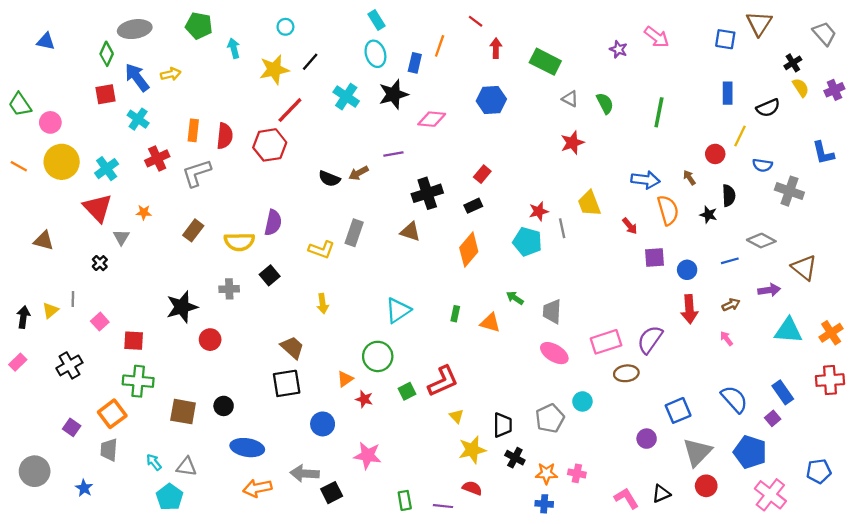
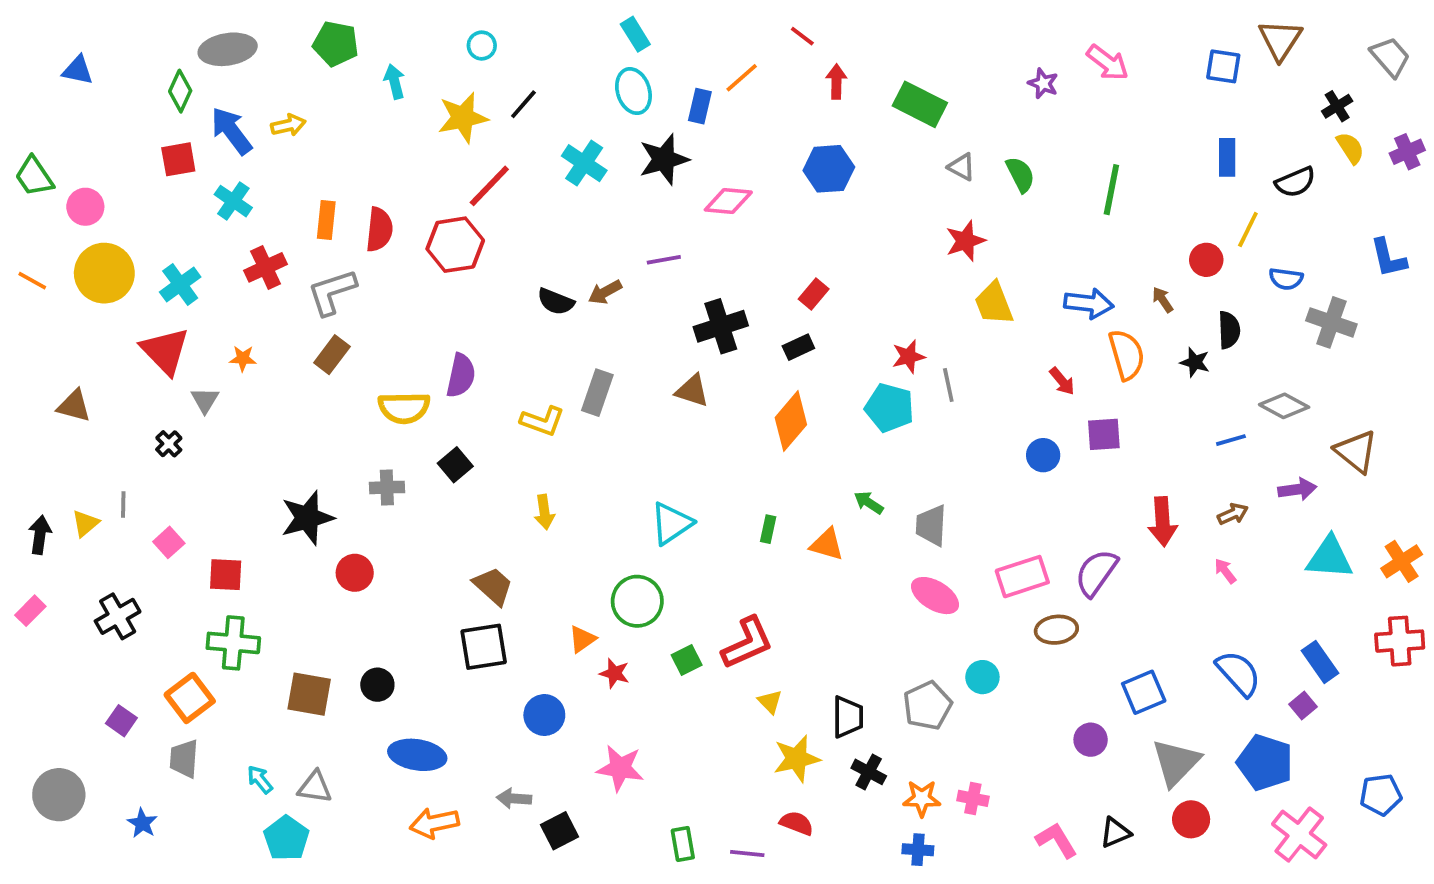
orange line: (440, 46) -> (742, 78), turned 30
yellow trapezoid: (589, 203) -> (994, 303), moved
brown rectangle: (193, 230) -> (332, 355), moved
blue circle: (687, 270) -> (1043, 455), moved
gray arrow: (305, 473) -> (514, 798), size x0.7

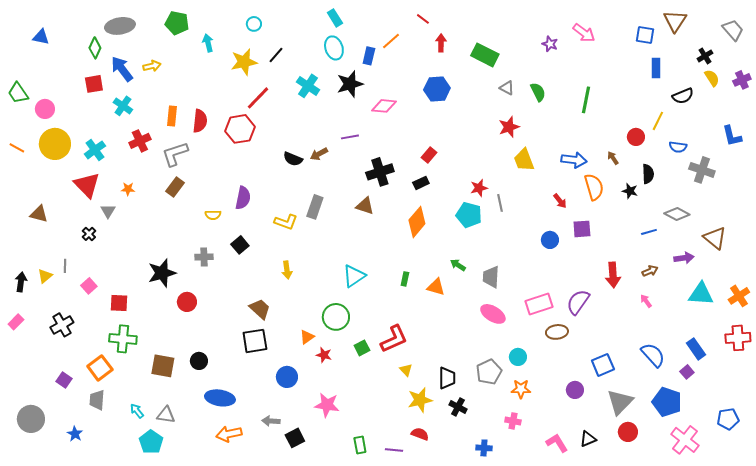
blue rectangle: (1227, 157) -> (656, 68), moved
yellow semicircle: (404, 408) -> (213, 215), size x0.6
orange star: (922, 798) -> (521, 389), moved

